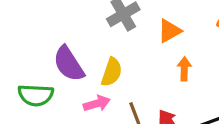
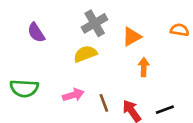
purple semicircle: (69, 64) -> (36, 33), moved, size x0.7
yellow semicircle: (112, 72) -> (85, 54), moved, turned -130

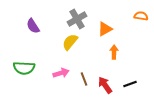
orange semicircle: (180, 30) -> (141, 16), moved
yellow semicircle: (85, 54) -> (70, 42), turned -30

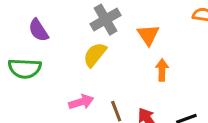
orange triangle: (105, 29) -> (148, 35), turned -35
green semicircle: (24, 68) -> (25, 68), moved

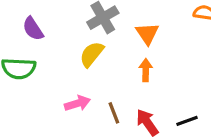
orange arrow: (162, 70) -> (146, 70), moved

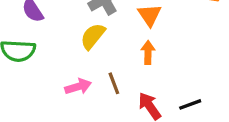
brown line: (114, 113) -> (114, 83), moved

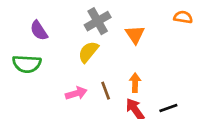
orange arrow: (148, 52) -> (135, 83), moved

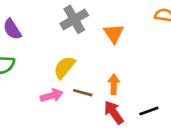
yellow semicircle: (88, 52) -> (64, 67), moved
brown line: (106, 91) -> (83, 93), turned -54

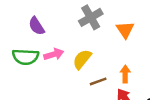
brown line: (83, 93) -> (98, 81), turned -35
pink arrow: (52, 95) -> (54, 54), moved

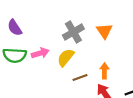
gray cross: (91, 17) -> (73, 32), moved
purple semicircle: (37, 26) -> (15, 28), moved

